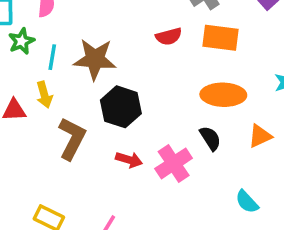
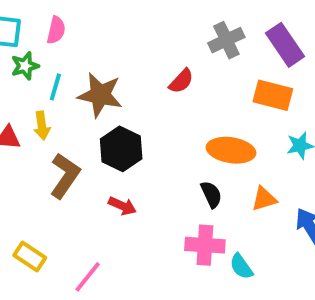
red semicircle: (169, 36) -> (181, 81), turned -40
orange rectangle: (220, 38) -> (273, 95), moved
pink cross: (174, 163) -> (205, 245), moved, turned 30

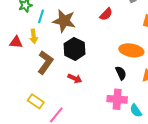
yellow rectangle: (30, 256) -> (36, 101), moved

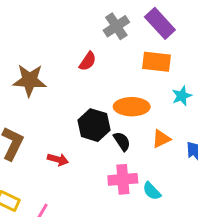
black hexagon: (75, 49) -> (94, 125), moved

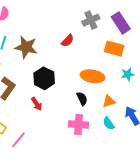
black hexagon: (94, 125) -> (44, 78), moved
red arrow: (58, 159) -> (37, 104), turned 32
cyan semicircle: (152, 191) -> (109, 123), moved

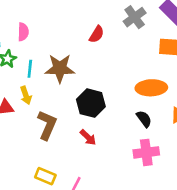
red semicircle: (68, 41) -> (97, 34), moved

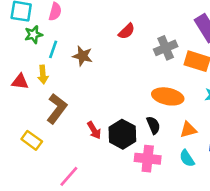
gray cross: (135, 17) -> (166, 48), moved
brown star: (60, 68) -> (82, 56), size x0.7
black hexagon: (91, 103) -> (122, 134), moved
yellow rectangle: (45, 176) -> (32, 140), moved

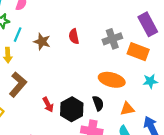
red semicircle: (127, 31) -> (74, 36), moved, turned 120

